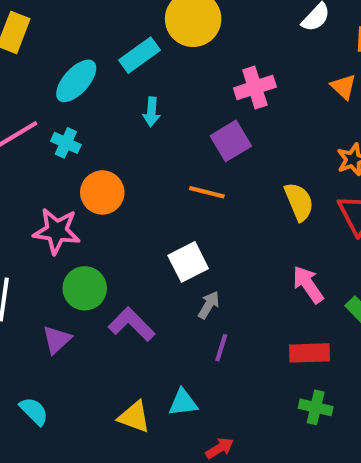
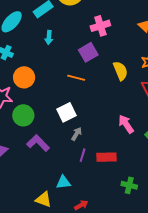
yellow semicircle: (299, 202) -> (120, 71), moved
green circle: (85, 288) -> (23, 115), moved
red rectangle: (310, 353) -> (107, 157), moved
yellow triangle: (134, 417) -> (44, 199), moved

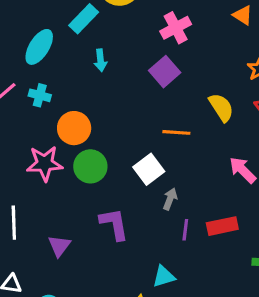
yellow semicircle: (120, 71) -> (221, 107), moved
orange line: (76, 78) -> (176, 132), moved
green circle: (23, 115) -> (90, 166), moved
purple L-shape: (38, 143) -> (114, 224), turned 45

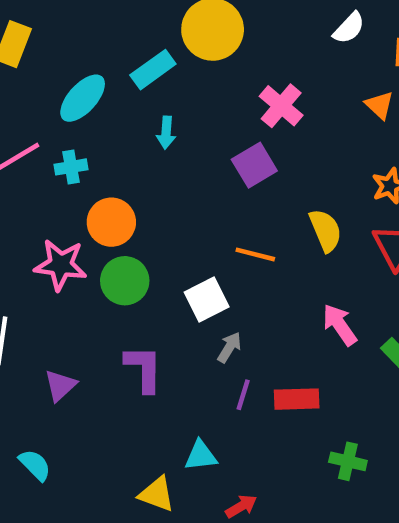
pink cross: (176, 28) -> (281, 106), turned -32
cyan cross: (40, 95) -> (71, 167), turned -35

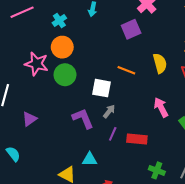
cyan cross: (71, 167) -> (59, 20), moved, turned -32
white square: (207, 300) -> (101, 88), turned 30
purple L-shape: (144, 369) -> (83, 118), moved, turned -30

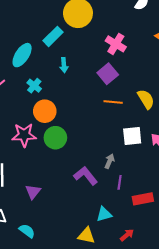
orange line: (126, 70) -> (113, 102), moved
white square: (101, 88) -> (132, 136), moved
red rectangle: (137, 139) -> (143, 199), moved

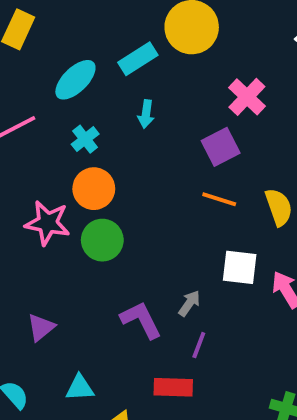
red rectangle: (143, 199) -> (173, 387), moved
cyan triangle: (104, 214) -> (80, 388), moved

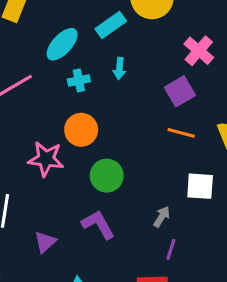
cyan cross: (85, 139) -> (79, 80), moved, turned 30
green circle: (102, 240) -> (107, 176), moved
purple L-shape: (141, 320) -> (98, 224), moved

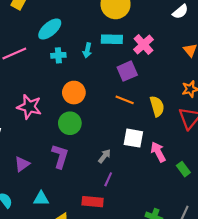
cyan rectangle: (111, 25) -> (112, 39), moved, turned 30
orange circle: (81, 130) -> (74, 93), moved
purple L-shape: (98, 224) -> (60, 156), turned 40

